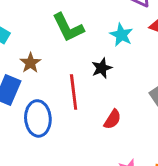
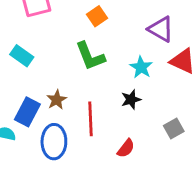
brown star: (30, 63) -> (57, 100), moved
black star: (102, 68) -> (131, 99), moved

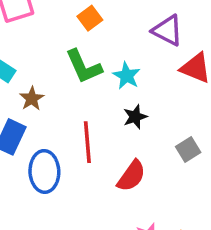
cyan star: (141, 67) -> (127, 76), moved
brown star: (57, 100) -> (32, 99), moved
red semicircle: (126, 148) -> (131, 176), size x1.4

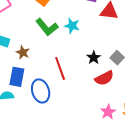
black star: (135, 117) -> (94, 58), moved
red semicircle: (131, 176) -> (104, 78), moved, turned 42

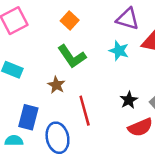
cyan star: (72, 26) -> (119, 51), moved
brown star: (23, 52) -> (56, 85), moved

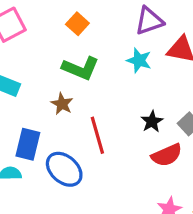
purple triangle: (128, 19) -> (149, 21), turned -35
green L-shape: (72, 56) -> (81, 68), turned -32
blue ellipse: (57, 138) -> (64, 169), turned -36

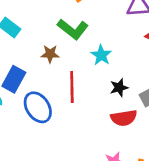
cyan star: (139, 60) -> (101, 55), moved
brown star: (62, 104) -> (50, 54), turned 30

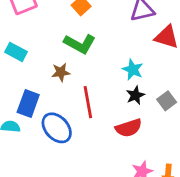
cyan star: (101, 55) -> (133, 70), moved
red semicircle: (124, 118) -> (129, 128), moved

